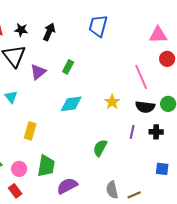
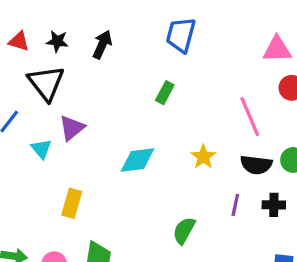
green rectangle: (68, 67) -> (165, 93), moved
purple triangle: (38, 72) -> (72, 128), moved

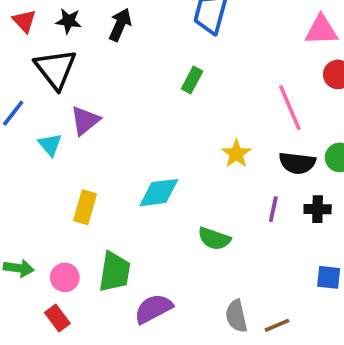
red triangle: (19, 41) -> (24, 21), turned 30
cyan diamond: (138, 160) -> (159, 193), moved
green semicircle: (184, 231) -> (214, 239), turned -100

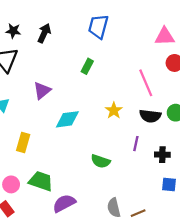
purple triangle: (85, 121) -> (42, 91), moved
cyan diamond: (159, 193) -> (67, 119), moved
black cross: (318, 209) -> (162, 155), moved
green trapezoid: (115, 272) -> (41, 181), turned -80

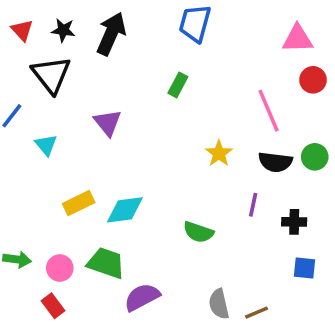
black arrow: (44, 33) -> (111, 34), size x1.4
purple triangle: (42, 91) -> (108, 123), turned -30
cyan diamond: (67, 119) -> (125, 210), moved
yellow rectangle: (23, 142) -> (79, 203), turned 48

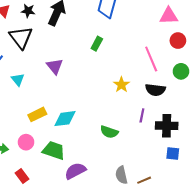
green circle: (315, 157) -> (181, 71), moved
black cross: (294, 222) -> (167, 126), size x1.5
pink circle: (60, 268) -> (26, 142), moved

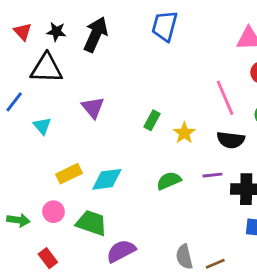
black triangle: (21, 37) -> (46, 68), turned -50
green rectangle: (97, 44) -> (152, 120), moved
purple line: (142, 115) -> (212, 175), turned 72
green semicircle: (109, 132) -> (169, 181), moved, turned 138

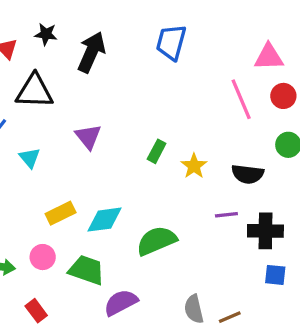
black star: (56, 32) -> (46, 34), moved
pink line: (225, 98) -> (241, 99), moved
green semicircle: (169, 181) -> (157, 241), moved, size x1.4

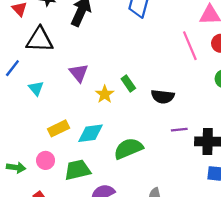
green rectangle: (157, 151) -> (128, 84), turned -63
yellow star: (194, 166) -> (105, 94), moved
black semicircle: (248, 174) -> (163, 97), moved
green trapezoid: (87, 270) -> (77, 170), turned -32

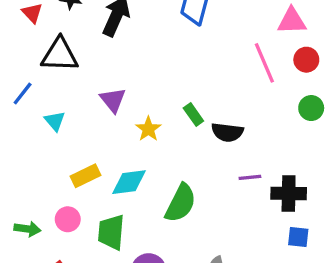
green rectangle: (128, 84) -> (193, 114), moved
green semicircle: (128, 149) -> (181, 203), turned 140
green trapezoid: (77, 170) -> (111, 232), turned -72

